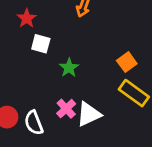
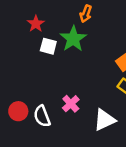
green star: (69, 68) -> (73, 39), moved, size x1.5
white triangle: (89, 114) -> (104, 120), moved

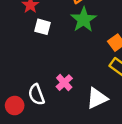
green star: (73, 39) -> (84, 20), moved
red circle: (18, 111) -> (15, 106), moved

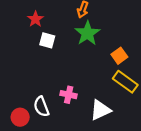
pink cross: (64, 83) -> (69, 95), turned -35

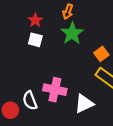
red star: (35, 19) -> (35, 20), moved
pink cross: (69, 95) -> (55, 90), size x1.5

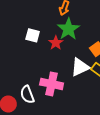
red star: (35, 20) -> (56, 43), moved
white triangle: (84, 104) -> (80, 67), moved

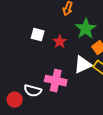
green star: (68, 29) -> (86, 29), moved
white semicircle: (27, 95) -> (33, 91), turned -54

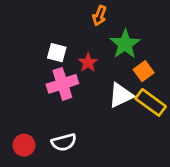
pink cross: (56, 81) -> (62, 84), moved, turned -30
white semicircle: (33, 91) -> (64, 142), moved, turned -30

